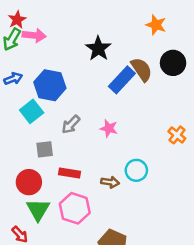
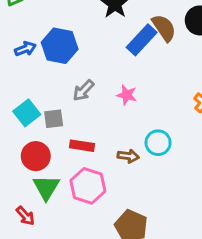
blue arrow: (13, 79) -> (25, 49), moved
cyan square: (32, 111) -> (27, 113), moved

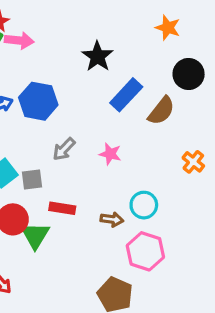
brown semicircle: (164, 28) -> (161, 111), moved, turned 72
pink hexagon: (88, 186) -> (145, 251), moved
green triangle: (46, 187) -> (35, 235), moved

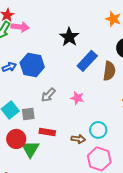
brown semicircle: (161, 111) -> (109, 71), turned -30

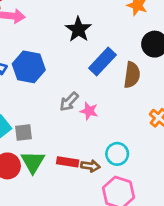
gray arrow: (48, 95) -> (69, 102), moved
red rectangle: (47, 132) -> (68, 162), moved
green triangle: (30, 149) -> (33, 162), moved

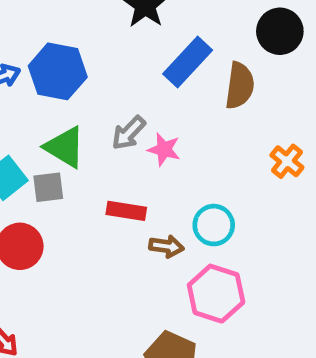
green triangle: (33, 162) -> (65, 147), moved, turned -30
red rectangle: (68, 162) -> (126, 211), moved

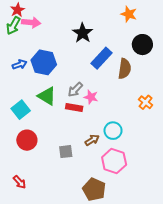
gray square: (48, 187) -> (66, 152), moved
red rectangle: (126, 211) -> (74, 108), moved
brown arrow: (166, 246) -> (92, 140), turned -40

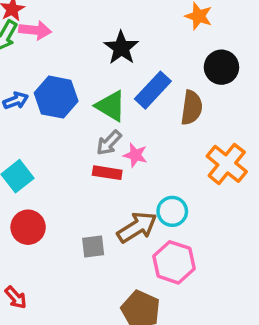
green triangle: (47, 96) -> (111, 106), moved
orange cross: (146, 102) -> (227, 164), size x1.6
brown arrow: (92, 140) -> (137, 227), size x1.6

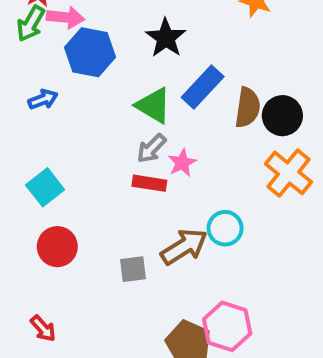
black circle: (221, 67) -> (282, 116), moved
blue hexagon: (56, 97) -> (90, 52), moved
pink star: (135, 155) -> (182, 163), turned 30
pink hexagon: (174, 262) -> (227, 326), moved

